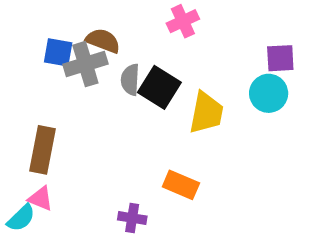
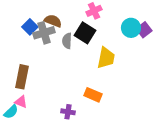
blue square: (58, 52) -> (30, 27), turned 35
purple square: (280, 58) -> (144, 30), turned -35
black square: (159, 87) -> (85, 33), moved
cyan circle: (269, 93) -> (131, 28), moved

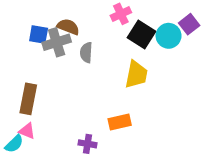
blue square: (30, 27) -> (39, 35), turned -35
purple square: (144, 30) -> (189, 24), moved
black square: (85, 33) -> (141, 35), moved
orange rectangle: (93, 95) -> (120, 122), turned -36

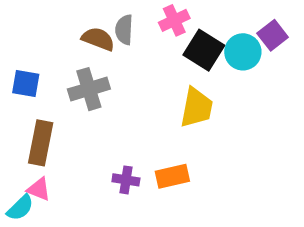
blue square: (39, 35) -> (26, 83), moved
gray cross: (57, 42) -> (89, 89), moved
gray semicircle: (86, 53) -> (124, 30), moved
purple cross: (87, 144) -> (126, 180), moved

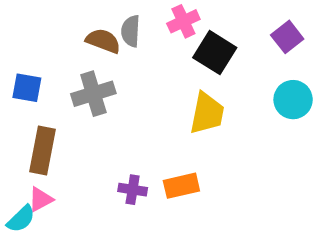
cyan circle: (243, 52) -> (293, 100), moved
pink triangle: (39, 189) -> (41, 199), turned -50

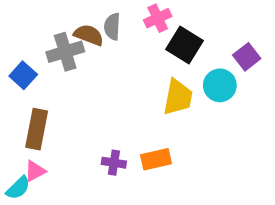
purple square: (287, 37) -> (247, 57), moved
blue square: (27, 88) -> (23, 75), turned 32
gray cross: (93, 94) -> (65, 52), moved
cyan circle: (293, 100) -> (220, 85), moved

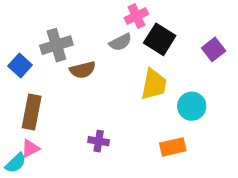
gray semicircle: (112, 27) -> (120, 42), moved, turned -120
brown semicircle: (89, 35) -> (83, 70), moved, turned 145
cyan circle: (220, 85) -> (192, 106), moved
orange rectangle: (156, 159) -> (173, 147), moved

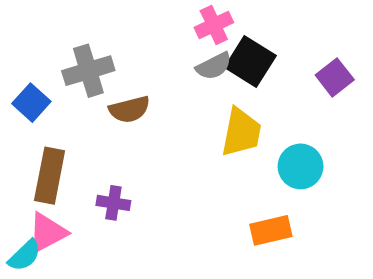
gray semicircle: (120, 42) -> (214, 66), moved
purple cross: (99, 141) -> (113, 203), moved
pink triangle: (30, 148) -> (47, 233), size x1.4

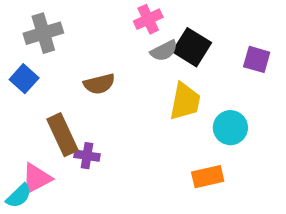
pink cross: (214, 25) -> (148, 19), moved
gray cross: (88, 71) -> (43, 33), moved
purple square: (335, 77) -> (257, 59), turned -36
brown rectangle: (50, 176) -> (63, 135), moved, turned -36

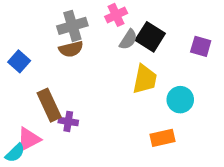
gray cross: (43, 33) -> (72, 26), moved
gray semicircle: (164, 51) -> (128, 40), turned -30
brown semicircle: (99, 84) -> (71, 49), moved

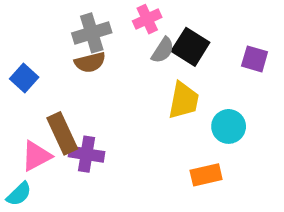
purple cross: (68, 121) -> (87, 154), size x1.4
pink triangle: (29, 139) -> (36, 156), moved

